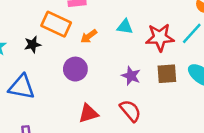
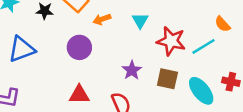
cyan triangle: (125, 27) -> (140, 21), turned 35
blue triangle: (22, 87) -> (22, 49), turned -48

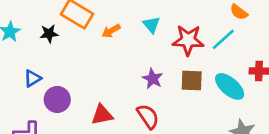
purple circle: (79, 47) -> (57, 99), moved
blue triangle: (22, 49) -> (33, 78), size x0.6

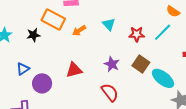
red star: (188, 40) -> (137, 34), size x0.7
brown square: (192, 80) -> (141, 64), turned 36
cyan ellipse: (230, 86) -> (163, 78), moved
red triangle: (102, 115) -> (74, 70), moved

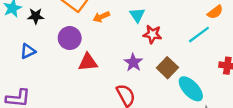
orange semicircle: (173, 11) -> (215, 12), turned -80
red star: (137, 34) -> (152, 34), moved
black star: (33, 35) -> (36, 16), moved
purple circle: (42, 83) -> (70, 38), moved

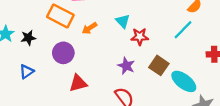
red triangle: (88, 62) -> (78, 83), moved

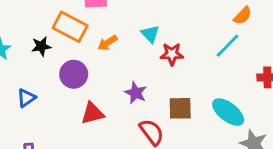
black star: (28, 38) -> (41, 46), moved
brown square: (159, 65) -> (180, 108), moved, turned -36
purple star: (126, 66) -> (136, 93), moved

